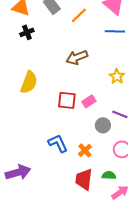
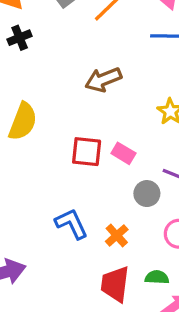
pink rectangle: (89, 101) -> (123, 153), turned 64

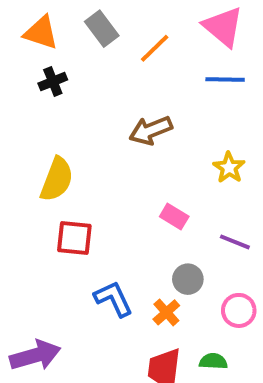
red square: (87, 152) -> (74, 238), moved
gray circle: (147, 194) -> (188, 279), moved

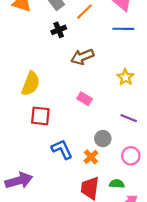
black cross: (53, 81) -> (59, 30), moved
pink rectangle: (174, 217) -> (85, 99), moved

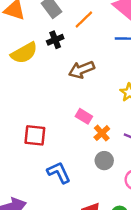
yellow semicircle: (31, 84) -> (24, 53), moved, turned 40
orange cross: (91, 157) -> (102, 133), moved

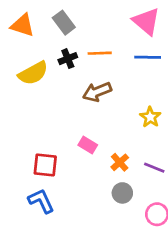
orange line: (84, 19) -> (100, 53), moved, turned 42
pink rectangle: (84, 116) -> (88, 145), moved
blue L-shape: (59, 173) -> (41, 201), moved

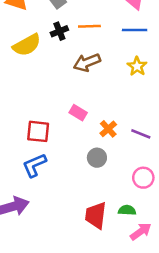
yellow star: (150, 117) -> (137, 66), moved
gray circle: (122, 193) -> (97, 158), moved
blue L-shape: (41, 201) -> (34, 165), turned -88

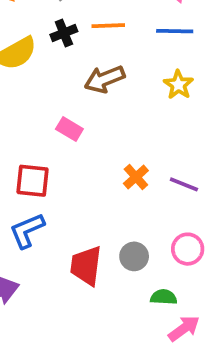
pink rectangle: (78, 113) -> (69, 129), moved
gray circle: (97, 158) -> (134, 256), moved
red trapezoid: (96, 215) -> (86, 266), moved

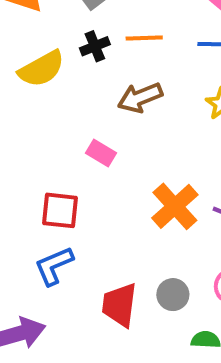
orange cross: (136, 177) -> (175, 206), size x1.6

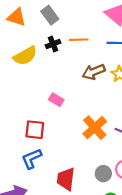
brown arrow: (140, 98) -> (94, 72), moved
gray circle: (173, 295) -> (103, 174), moved

